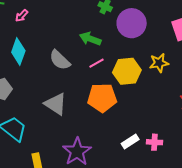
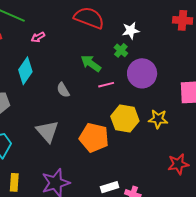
green arrow: (90, 39) -> (91, 63), moved
gray semicircle: (60, 60) -> (63, 90), size x0.7
pink line: (97, 63) -> (106, 85), moved

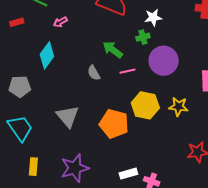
green cross: (121, 50) -> (143, 37), turned 32
gray semicircle: (63, 90) -> (94, 73), moved

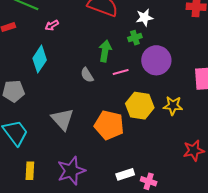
green arrow: (113, 50) -> (105, 51), turned 65

